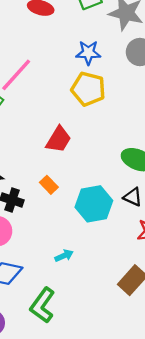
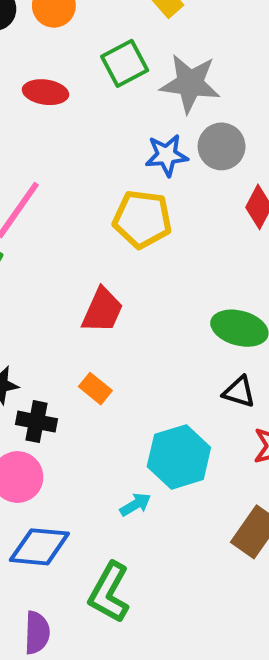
blue star: (88, 53) -> (167, 155), moved
cyan hexagon: (94, 204) -> (179, 457), moved

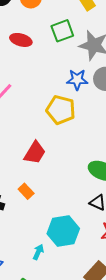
cyan arrow: (135, 505) -> (38, 252), turned -42

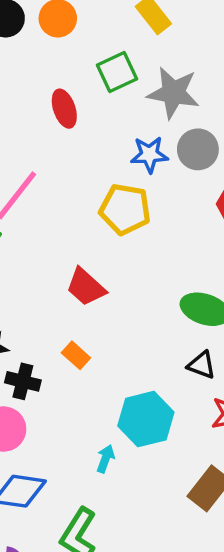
red ellipse: (21, 40) -> (64, 109), moved, turned 60
red trapezoid: (35, 153) -> (86, 287), turned 105

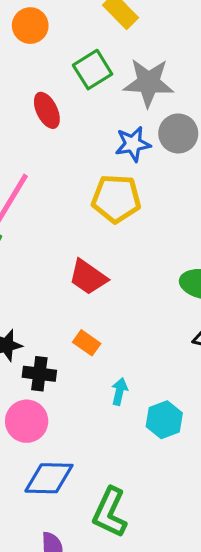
cyan hexagon: (146, 419) -> (164, 420), moved, size x0.7
cyan arrow: (105, 459) -> (119, 392), moved

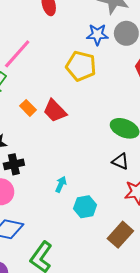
orange rectangle: (87, 343) -> (28, 108), moved
black cross: (39, 374) -> (14, 164), turned -30

